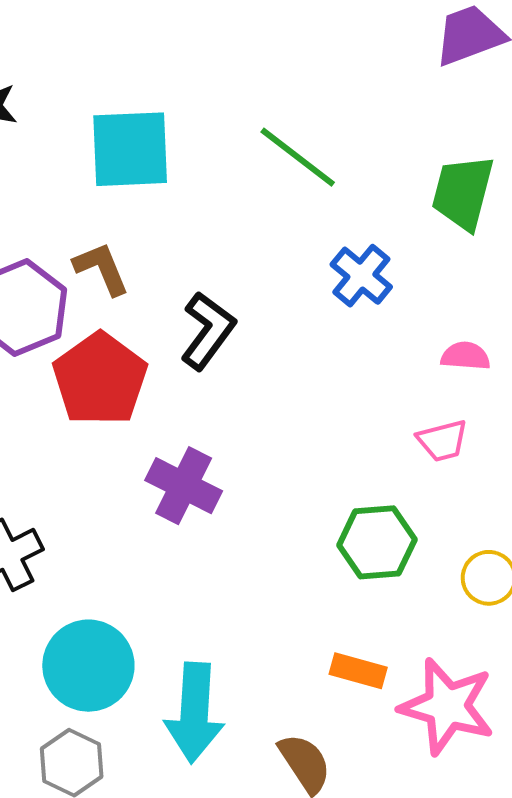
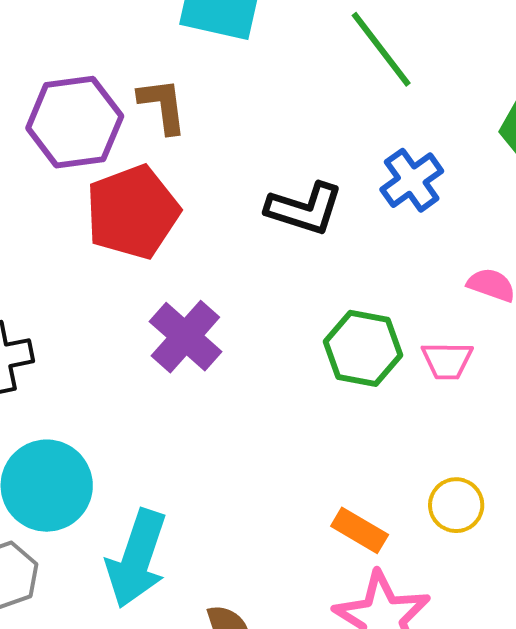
black L-shape: (208, 331) -> (304, 209), moved, turned 56
green hexagon: (377, 542) -> (363, 348), moved
orange rectangle: (358, 671) -> (360, 530), moved

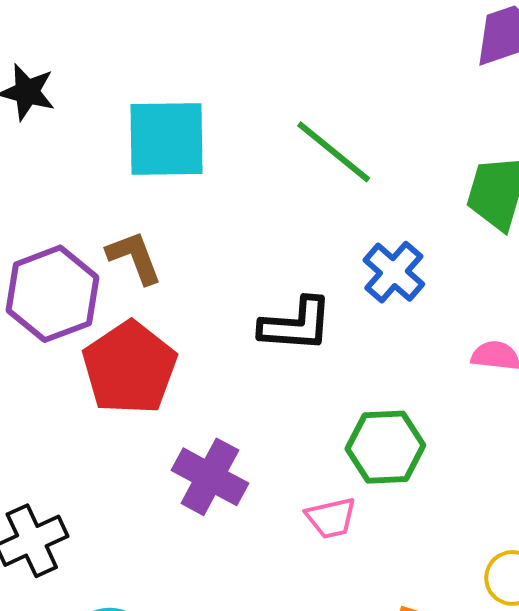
pink trapezoid: (447, 361) -> (331, 518), moved

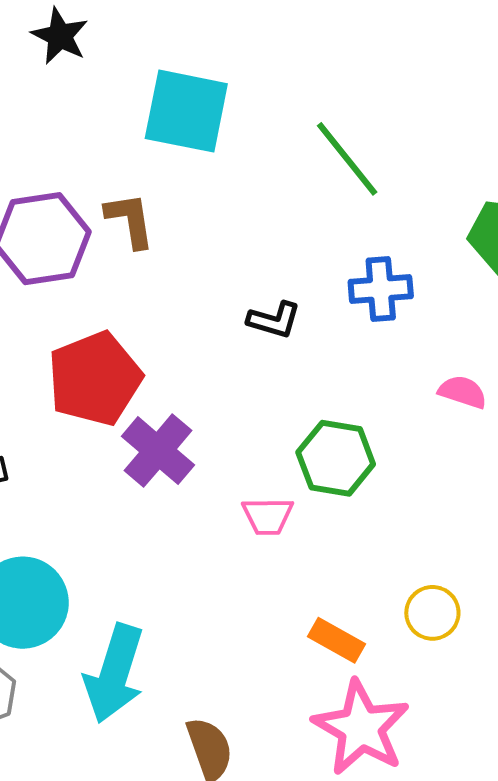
blue cross: (394, 272) -> (381, 289), turned 32
black L-shape: (296, 325) -> (274, 320), size x0.7
red pentagon: (130, 368) -> (95, 379), moved

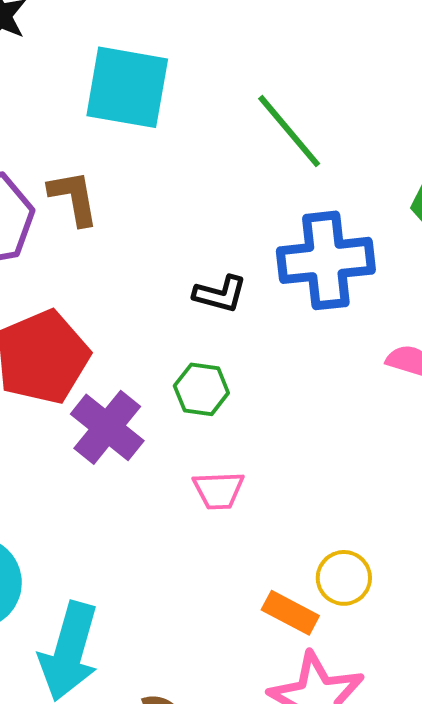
blue cross: (381, 289) -> (326, 260), size x1.5
green hexagon: (336, 458) -> (201, 389), moved, size x0.7
yellow circle: (432, 613) -> (344, 578), moved

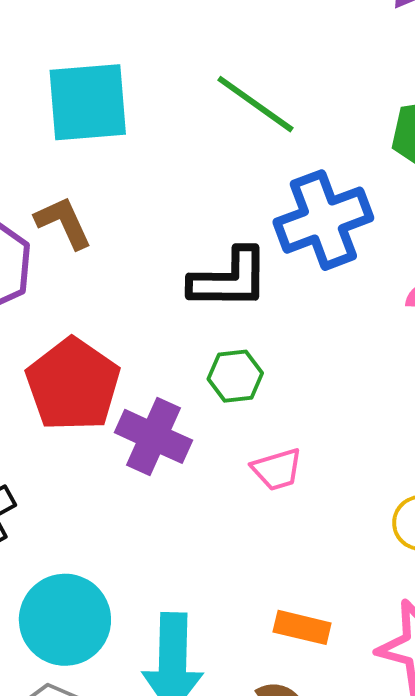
black L-shape: (220, 294) -> (229, 279), size x1.6
orange rectangle: (290, 613) -> (302, 627), moved

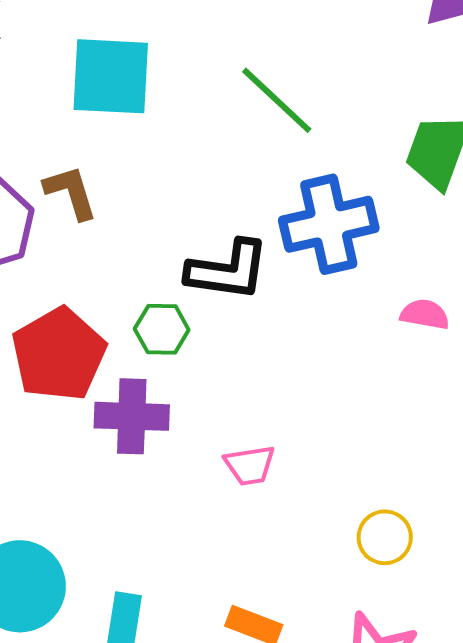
green hexagon: (235, 376) -> (162, 329), moved
purple cross: (153, 436) -> (132, 416), turned -30

